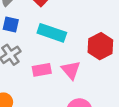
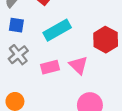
cyan rectangle: (52, 33) -> (57, 30), turned -44

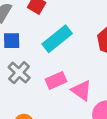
pink triangle: (78, 65) -> (81, 90), moved

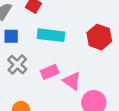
cyan rectangle: (57, 39) -> (51, 35), turned 45

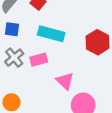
pink rectangle: (50, 72) -> (39, 60), moved

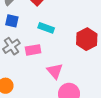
cyan rectangle: (51, 34) -> (46, 28), size x0.7

